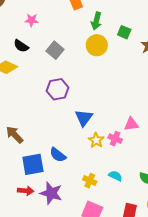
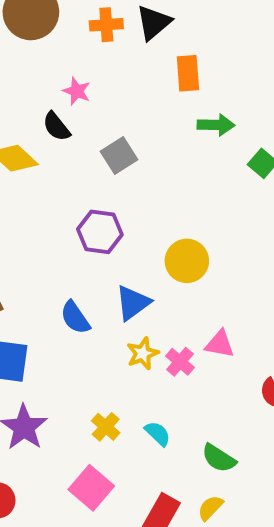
pink star: (32, 20) -> (77, 91), moved
green arrow: (96, 21) -> (216, 125), turned -120
yellow circle: (97, 45) -> (187, 261), moved
blue semicircle: (58, 155) -> (75, 318), moved

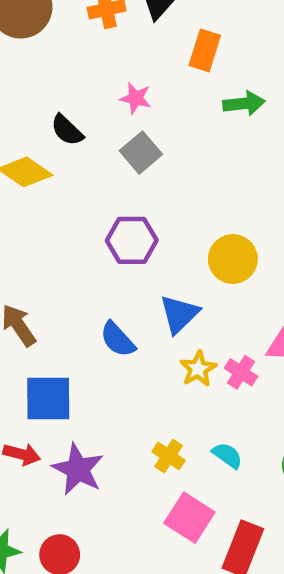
orange rectangle: (188, 73) -> (205, 50), turned 30
pink star: (77, 91) -> (136, 98), moved
pink square: (91, 488) -> (189, 518), moved

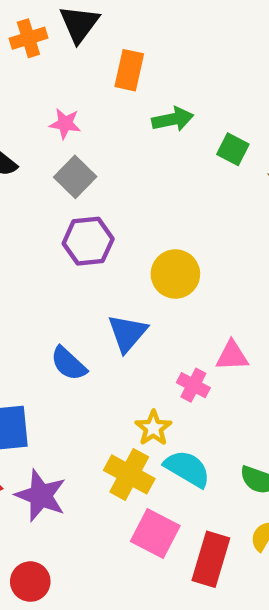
purple hexagon: (132, 240) -> (88, 241), moved
yellow star: (198, 369) -> (153, 428), moved
cyan semicircle: (227, 455) -> (187, 469), size x1.5
yellow cross: (169, 456) -> (129, 474), size x1.5

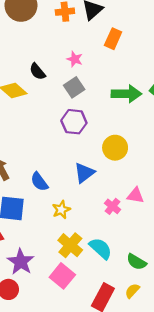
green arrow: (173, 119) -> (126, 94), moved, size x1.4
blue semicircle: (69, 364) -> (39, 182), moved
yellow star: (153, 428) -> (61, 210), moved
purple star: (41, 496) -> (21, 262), moved
pink square: (155, 533) -> (62, 276), moved

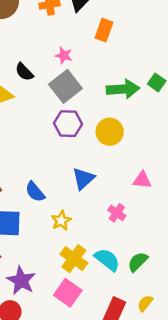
gray square: (74, 87) -> (65, 86), size x1.4
yellow circle: (115, 148) -> (110, 132), moved
pink triangle: (135, 196) -> (142, 180), moved
green semicircle: (136, 262) -> (138, 262), moved, turned 108

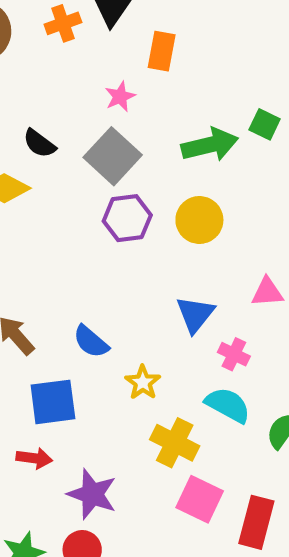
pink star: (64, 55) -> (120, 97), moved, turned -30
blue triangle: (83, 179) -> (195, 314), moved
cyan semicircle: (107, 260) -> (228, 405), moved
pink square: (68, 293) -> (200, 499), moved

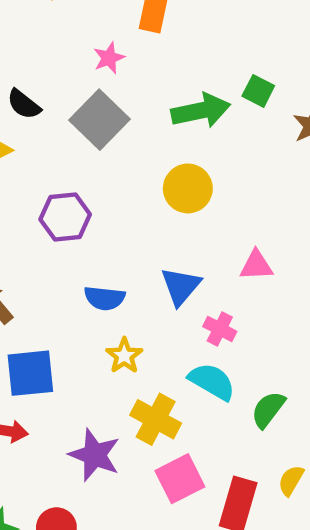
purple hexagon: (127, 218) -> (65, 217), moved
blue semicircle: (91, 342) -> (105, 298), moved, turned -36
purple star: (92, 494) -> (95, 455), moved
pink square: (200, 499) -> (180, 479), turned 36

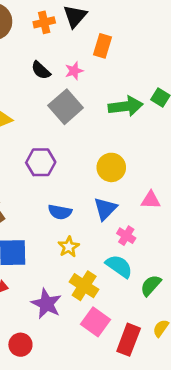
black semicircle: (24, 104) -> (41, 70), moved
yellow circle: (188, 188) -> (111, 167), moved
pink square: (180, 479) -> (96, 322), turned -32

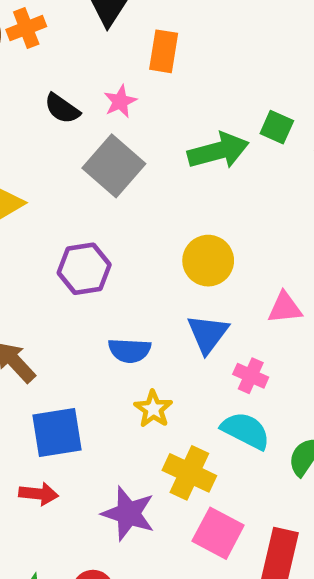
orange cross: (44, 22) -> (26, 28), moved

